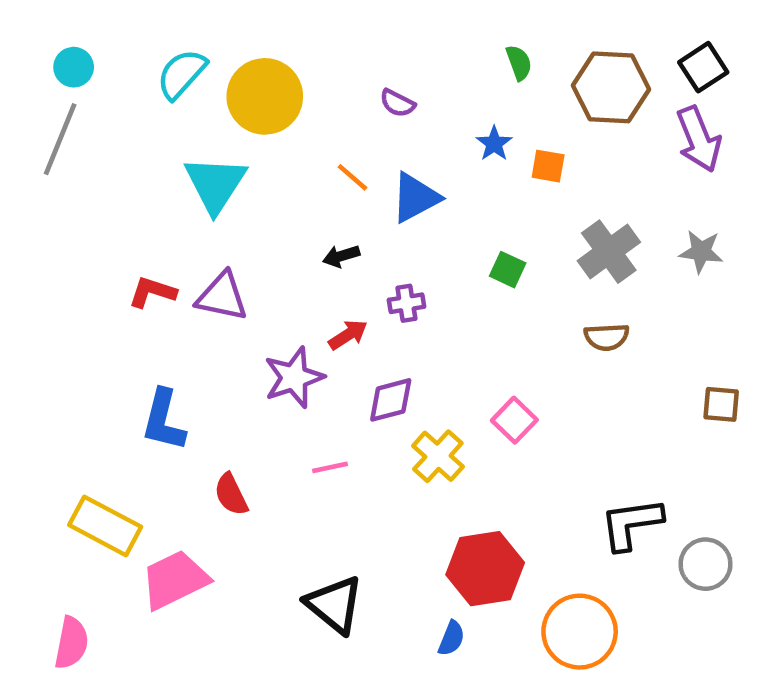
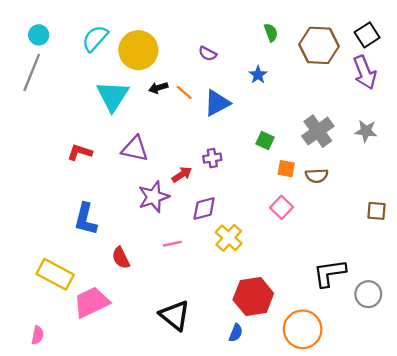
orange square: (548, 166) -> (286, 169), moved
black arrow: (341, 256) -> (158, 88), moved
purple triangle: (222, 297) -> (135, 149), moved
pink square: (514, 420) -> (281, 207), moved
pink semicircle: (71, 643) -> (38, 335), size x0.7

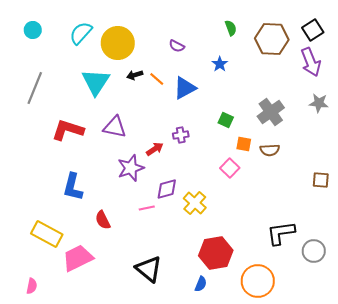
gray line: (32, 72) -> (35, 88), moved
gray star: (366, 131) -> (319, 103), moved
red L-shape: (80, 152) -> (68, 130), size x1.5
pink square: (281, 207) -> (230, 168), moved
purple diamond: (204, 208) -> (167, 189), moved

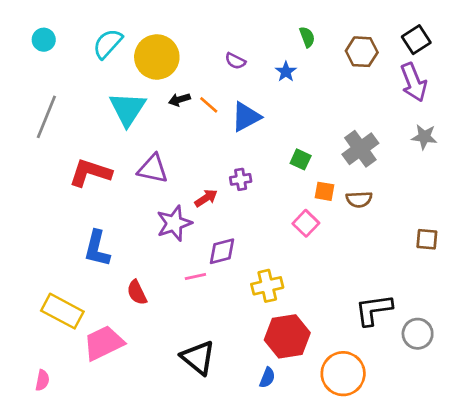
brown hexagon: (272, 39) -> (362, 52), size x0.7
blue star: (220, 64) -> (286, 72), moved
yellow cross: (195, 203) -> (267, 286), moved, turned 35

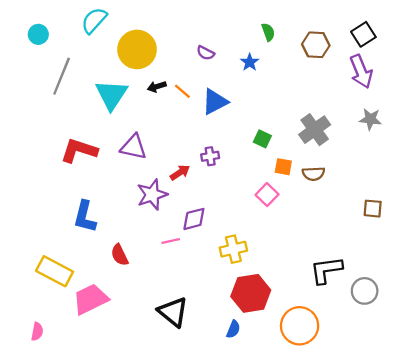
cyan semicircle: (108, 44) -> (94, 20), moved
gray line: (46, 117) -> (62, 76), moved

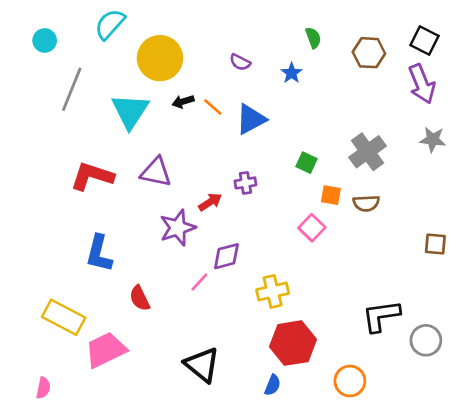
black square: (363, 34) -> (425, 40), turned -30
pink line: (171, 241) -> (199, 282), turned -36
orange circle: (300, 326) -> (350, 381), size x0.7

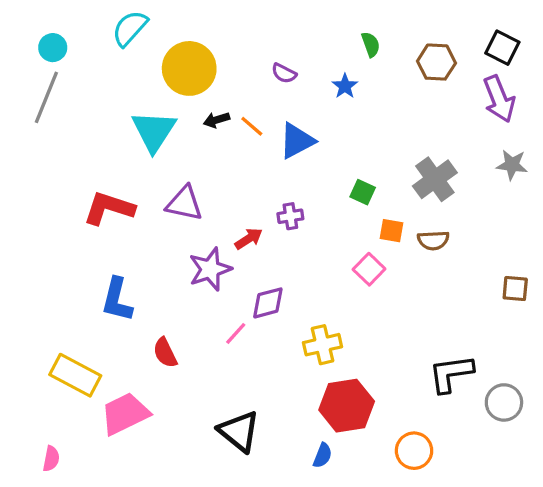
gray line: (72, 89) -> (46, 97), moved

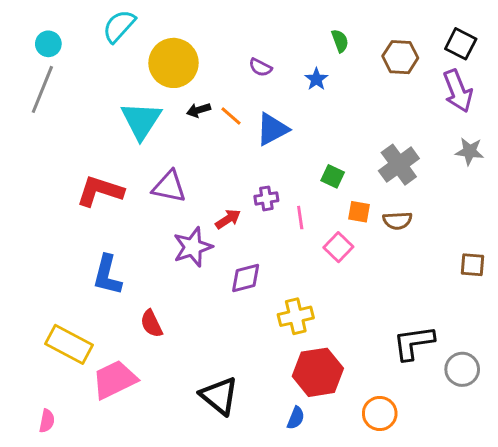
pink line: (236, 333) -> (300, 218), moved, turned -50

